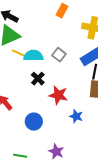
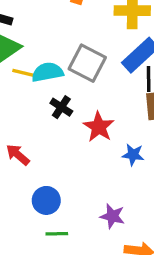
gray square: (59, 55) -> (87, 63), size x1.6
red star: (58, 95) -> (99, 127), turned 30
blue circle: (34, 122) -> (46, 200), moved

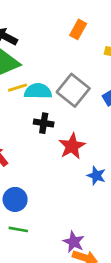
yellow line: (23, 73) -> (18, 88), turned -42
black cross: (61, 107) -> (44, 123), turned -36
purple star: (112, 216) -> (74, 242), moved

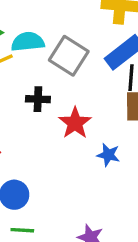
cyan semicircle: (38, 91) -> (28, 42), moved

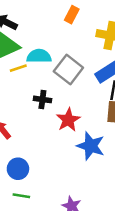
blue star: (108, 155) -> (91, 146), size x1.6

